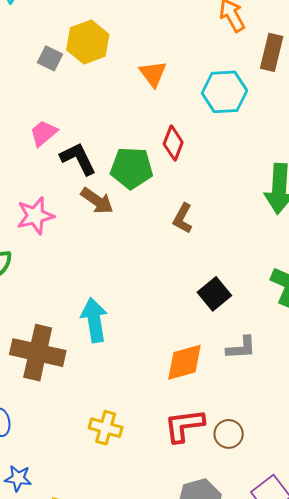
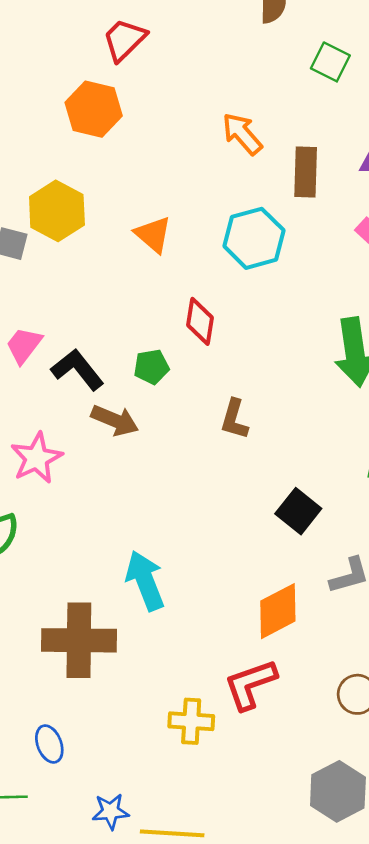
green pentagon: (131, 168) -> (151, 367), size x0.6
red L-shape: (184, 426) -> (250, 684), moved
blue star: (18, 478) -> (111, 811), moved

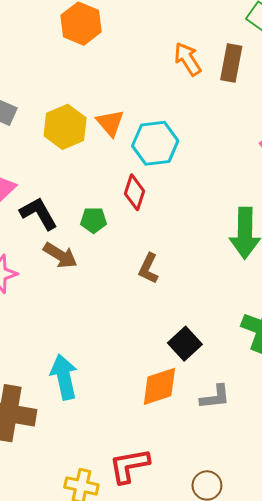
brown rectangle: (306, 172) -> (231, 63), moved
yellow hexagon: (57, 211) -> (65, 127), moved
cyan hexagon: (254, 238) -> (155, 143), moved
orange diamond: (278, 611) -> (159, 386), moved

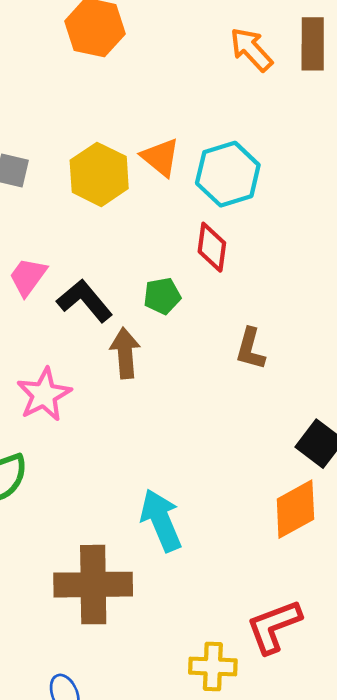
brown arrow: (60, 255) -> (125, 353), turned -116

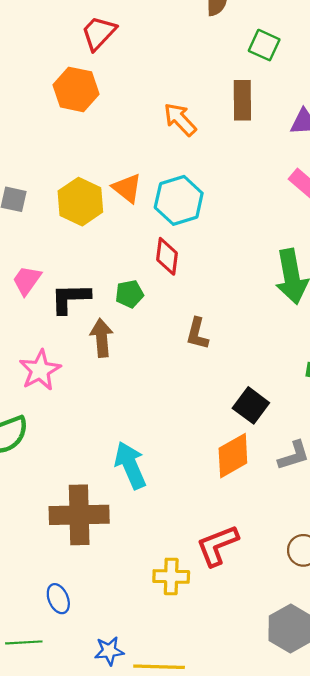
orange arrow: (251, 49) -> (180, 119), moved
black L-shape: (85, 301) -> (70, 298), turned -51

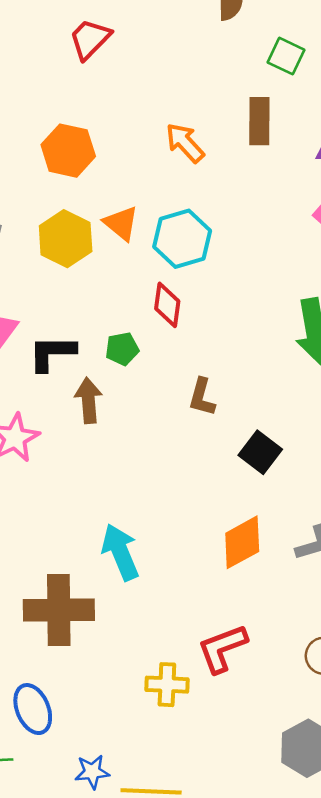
orange hexagon: (76, 89) -> (68, 151), moved
black square: (251, 405) -> (260, 452), moved
blue ellipse: (58, 599) -> (33, 709), size x1.4

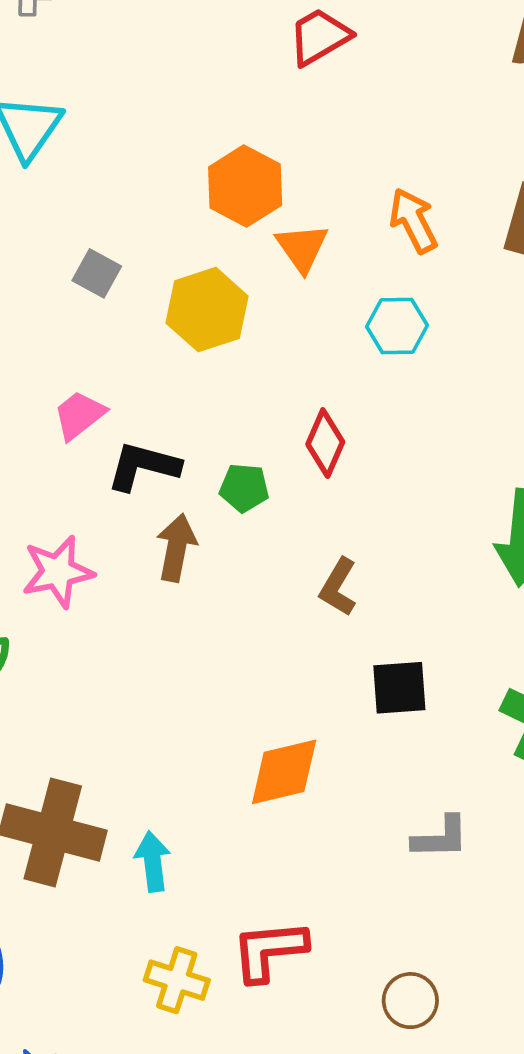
orange triangle: (121, 223) -> (302, 248), moved
cyan hexagon: (182, 239) -> (397, 326), moved, size x0.7
black square: (260, 452) -> (399, 688), turned 33
orange diamond: (242, 542) -> (284, 772), moved
cyan arrow: (120, 552) -> (153, 861), moved, size x0.7

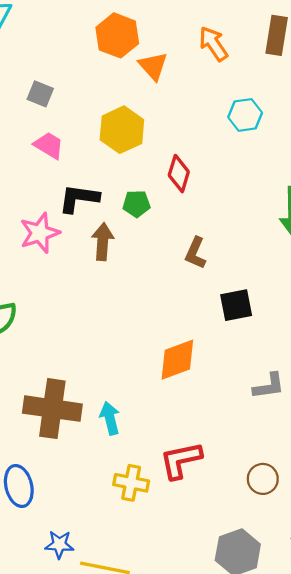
yellow hexagon: (207, 310) -> (122, 130), moved
cyan hexagon: (397, 326) -> (245, 115), moved
pink trapezoid: (79, 415) -> (49, 145), moved, turned 76
pink star: (58, 572) -> (40, 233), moved

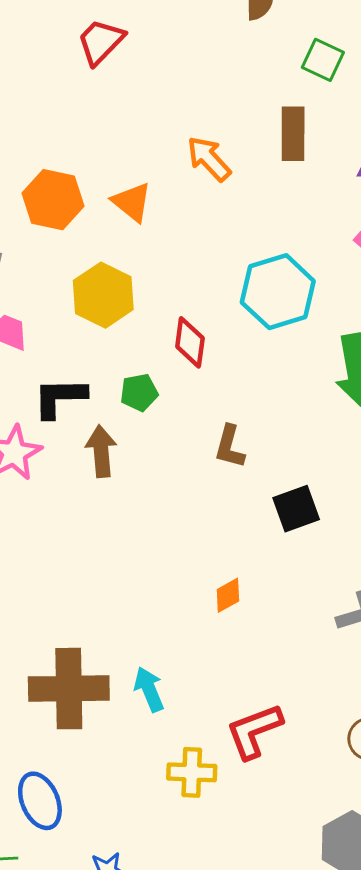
orange hexagon: (117, 35) -> (53, 200), moved
cyan hexagon: (245, 115) -> (278, 292), moved, size x1.6
orange diamond: (177, 360) -> (228, 595), size x0.6

